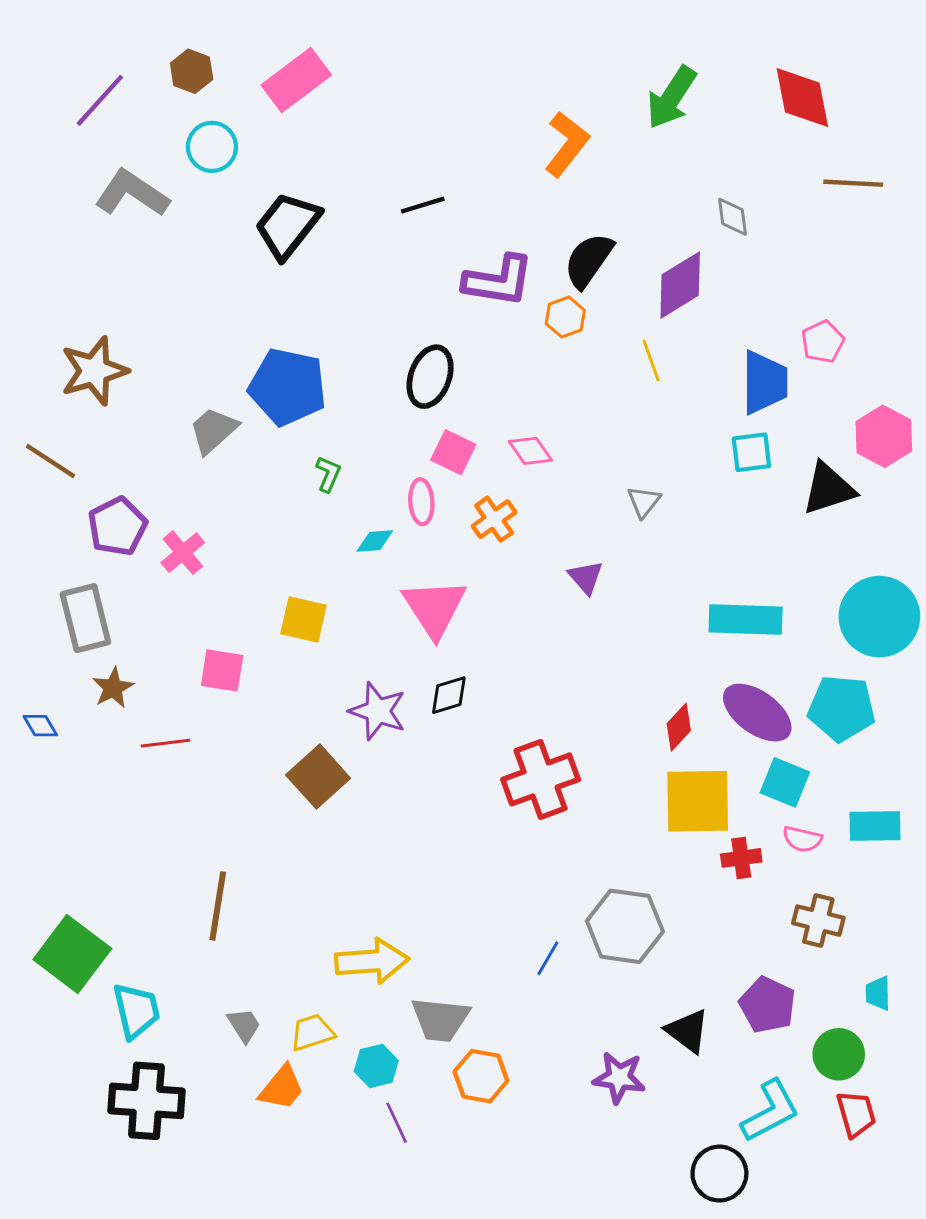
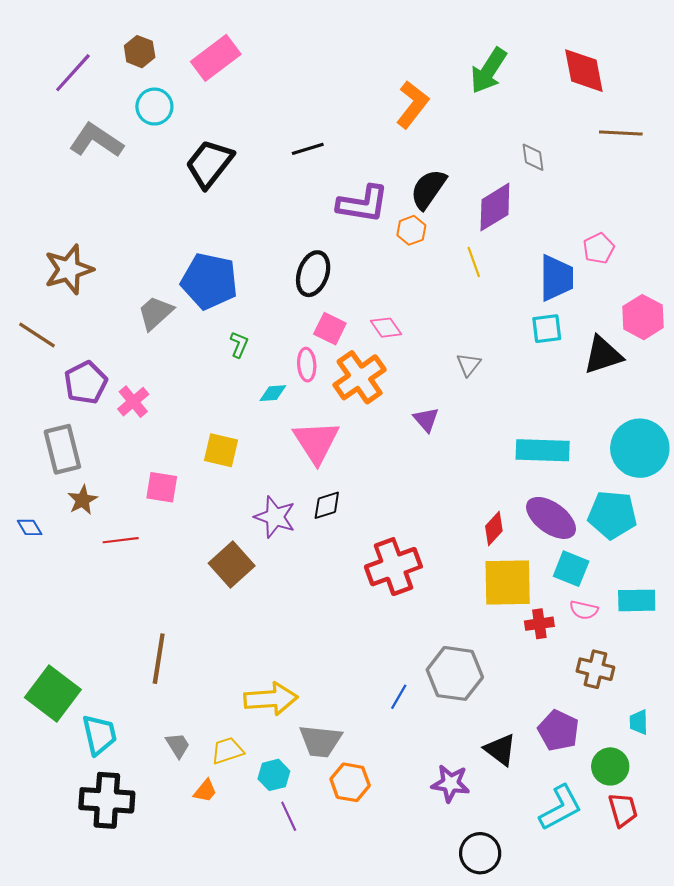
orange cross: (494, 519) -> (360, 377), size x1.6
orange trapezoid: (282, 1088) -> (205, 791), size x0.7
black circle: (719, 1174) -> (480, 853), moved

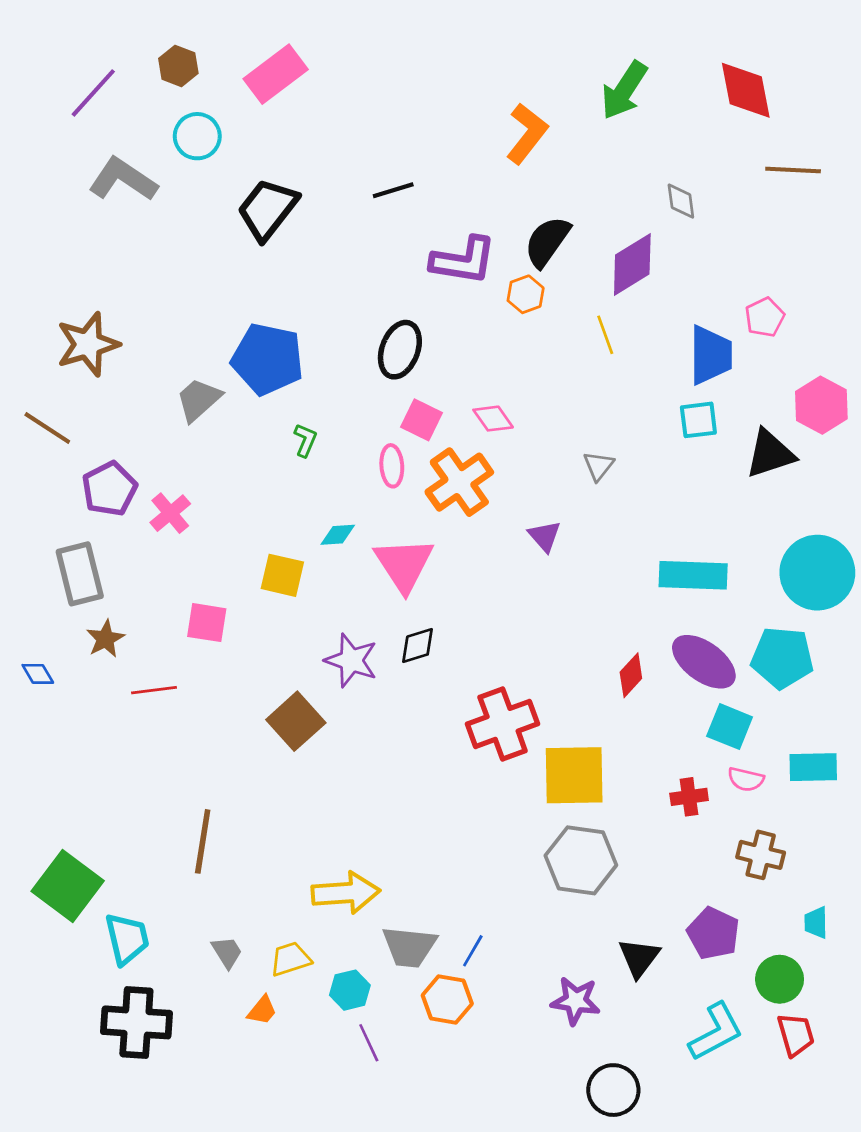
cyan diamond: (273, 393) -> (338, 535), moved
yellow square: (508, 582) -> (574, 775), moved
blue line: (399, 697) -> (473, 951), moved
black triangle: (500, 750) -> (639, 958), turned 30

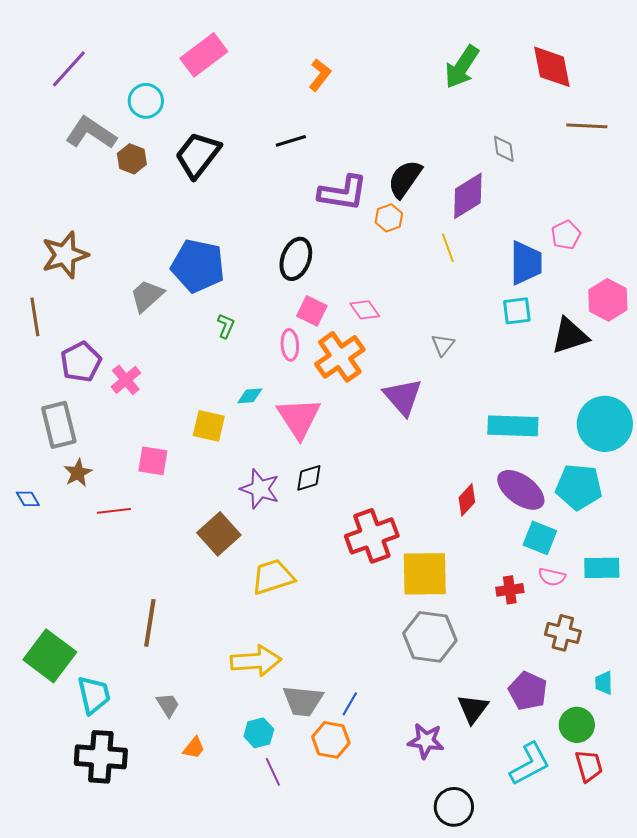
brown hexagon: (178, 66) -> (132, 159), moved
orange L-shape: (527, 134) -> (320, 75), moved, size x0.7
brown line: (47, 428) -> (35, 317), turned 48
purple triangle: (544, 536) -> (403, 397), size x1.6
yellow trapezoid: (290, 959) -> (273, 577), moved, size x1.4

